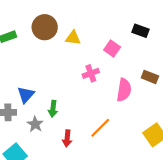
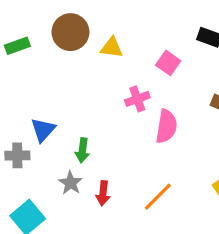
pink semicircle: (124, 90) -> (166, 126), moved
gray star: (35, 124) -> (70, 183), moved
orange line: (100, 128) -> (158, 197), moved

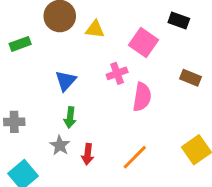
green rectangle: (17, 46) -> (20, 44), moved
pink square: (168, 63) -> (144, 43), size x1.4
blue triangle: (43, 130) -> (66, 81), moved

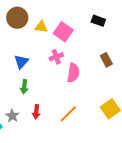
pink square: (144, 43) -> (63, 32), moved
brown rectangle: (191, 78) -> (106, 60), turned 40
gray star: (60, 145) -> (12, 116), moved

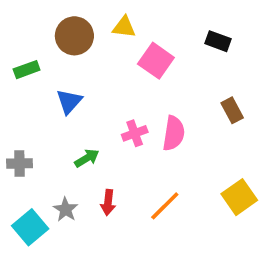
yellow triangle: (41, 27) -> (124, 27), moved
pink cross: (56, 57) -> (135, 133), moved
blue triangle: (21, 62) -> (69, 101), moved
green arrow: (24, 87) -> (87, 158), turned -128

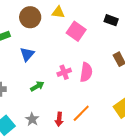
red arrow: (108, 202) -> (59, 119), moved
gray star: (66, 210) -> (32, 119), moved

